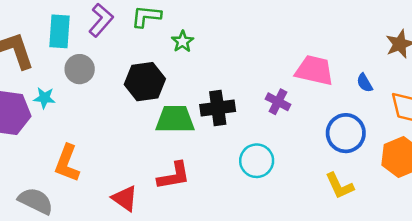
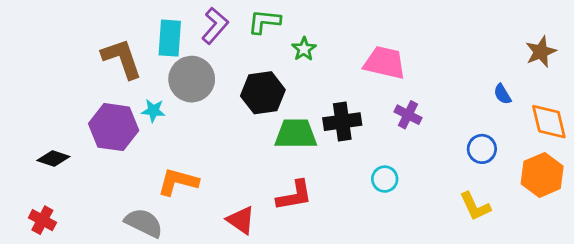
gray circle: (80, 69) -> (192, 79), size x1.4
pink trapezoid: (314, 70) -> (385, 63), moved
blue circle: (346, 133) -> (482, 149), size x0.7
cyan circle: (257, 161) -> (385, 179), size x0.7
orange L-shape: (67, 163) -> (178, 182), turned 84

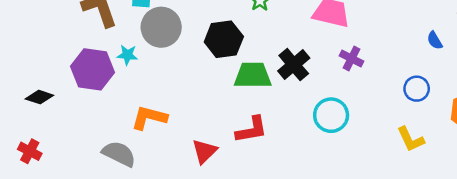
black cross: (342, 122) -> (294, 65), turned -32
cyan circle: (385, 179) -> (331, 115), size x1.5
red triangle: (241, 220) -> (205, 151), turned 40

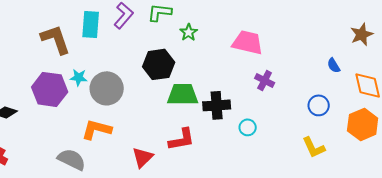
gray circle: (161, 27) -> (107, 88), moved
black cross: (294, 65) -> (217, 105), moved, turned 36
cyan circle: (331, 115) -> (248, 127), size x0.6

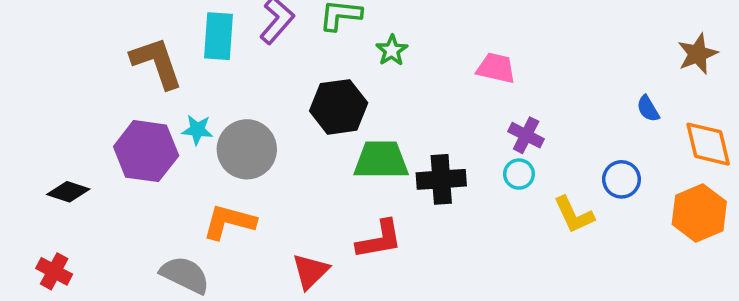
pink trapezoid: (248, 42) -> (496, 68), size x0.7
cyan circle: (248, 127) -> (519, 174), moved
yellow L-shape: (314, 147) -> (574, 215), moved

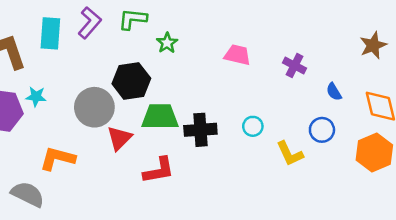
blue semicircle: (648, 109) -> (334, 92), moved
purple cross: (526, 135) -> (295, 66), moved
gray circle: (247, 149) -> (94, 107), moved
red triangle: (310, 271) -> (119, 138), moved

